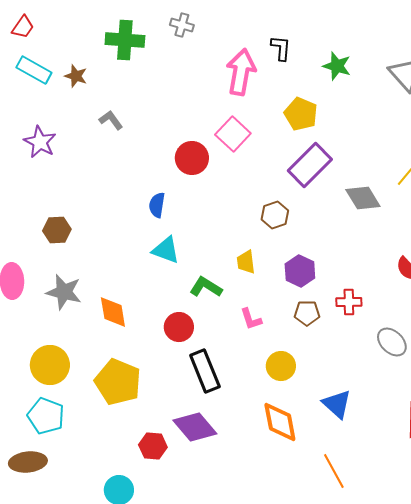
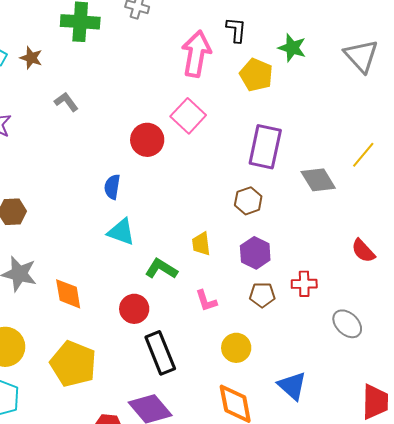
yellow pentagon: (301, 114) -> (256, 75), moved
purple rectangle: (310, 165) -> (265, 147), turned -33
brown hexagon: (275, 215) -> (248, 201), moved

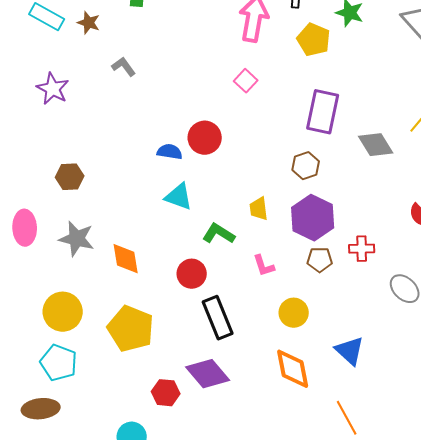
pink square: (188, 116) -> (246, 81), size x0.7
red circle: (147, 140) -> (205, 138), moved
blue semicircle: (112, 187) -> (170, 152), turned 90
purple hexagon: (255, 253) -> (313, 218), size x1.4

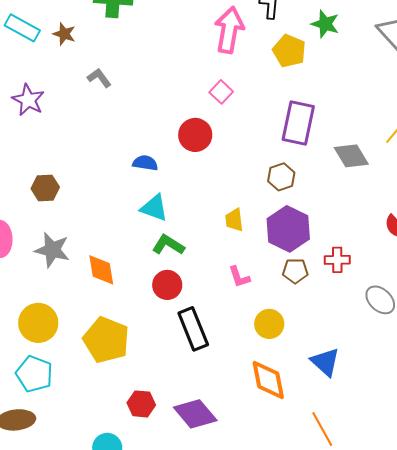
red circle: (205, 138) -> (195, 135), moved
green L-shape: (219, 234) -> (168, 245), moved
purple diamond: (208, 374) -> (195, 414), moved

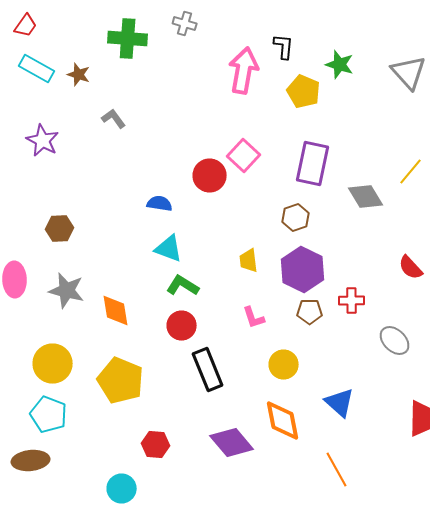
pink square: (221, 92) -> (244, 156), moved, size x1.4
purple diamond: (195, 414) -> (232, 442), moved

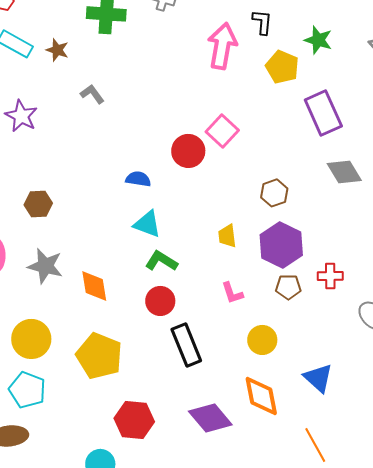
purple rectangle: (313, 164) -> (323, 113), moved, turned -36
red hexagon: (156, 444) -> (134, 420), size x1.4

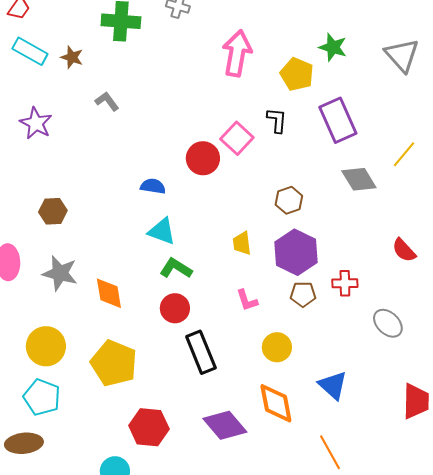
black L-shape: (262, 22) -> (277, 120), moved

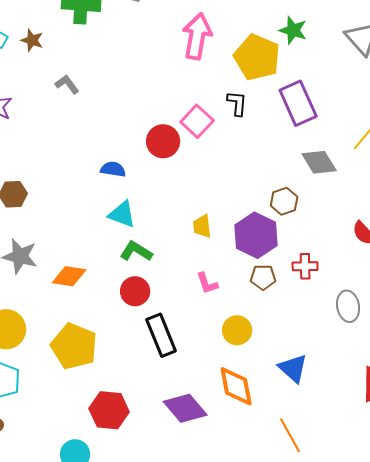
yellow pentagon: (297, 74) -> (257, 57), size x1.4
brown hexagon: (289, 200) -> (284, 201), moved
orange diamond: (109, 293) -> (69, 276), turned -72
gray ellipse: (388, 323) -> (348, 306), turned 36

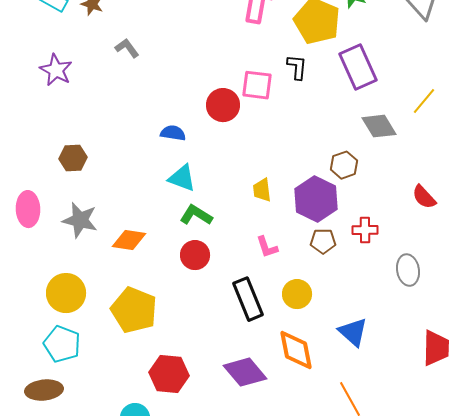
pink square: (197, 121) -> (257, 85), turned -36
black rectangle: (161, 335) -> (248, 299), moved

